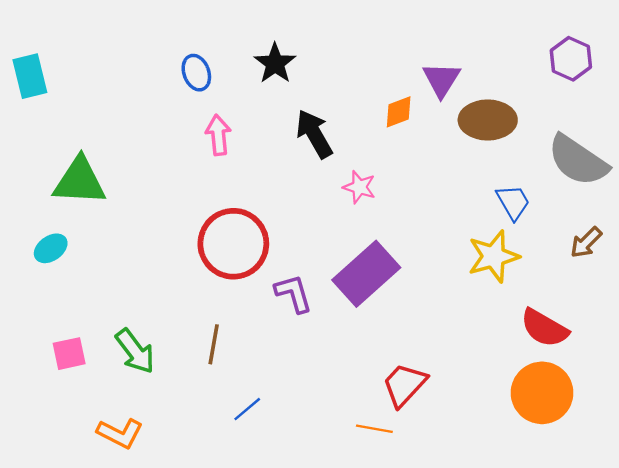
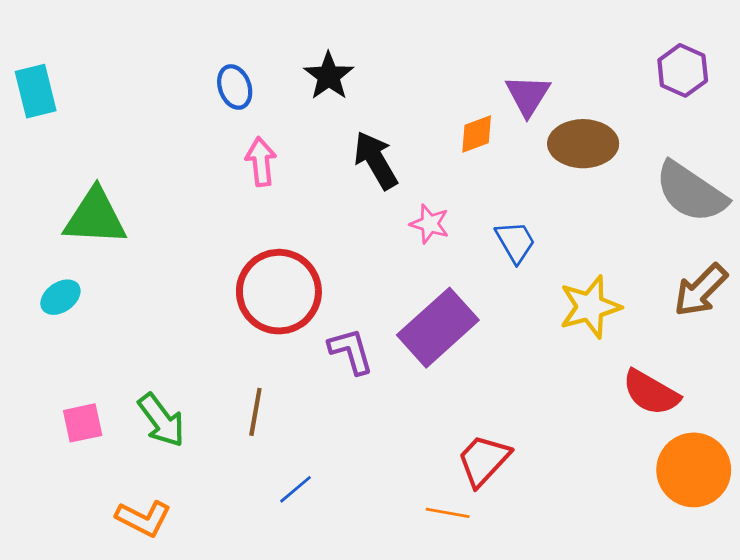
blue trapezoid: (513, 202) -> (515, 242), moved
brown arrow: (586, 243) -> (701, 290), size x1.4
orange circle: (542, 393) -> (694, 470), moved

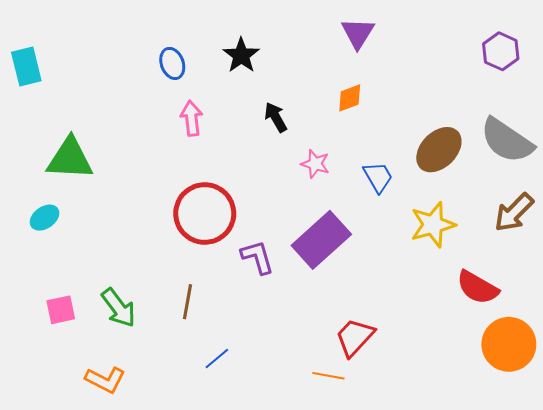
purple triangle: (528, 95) -> (358, 33), moved
brown ellipse: (583, 144) -> (439, 150), moved, turned -45
black arrow: (376, 160) -> (276, 117), size x0.7

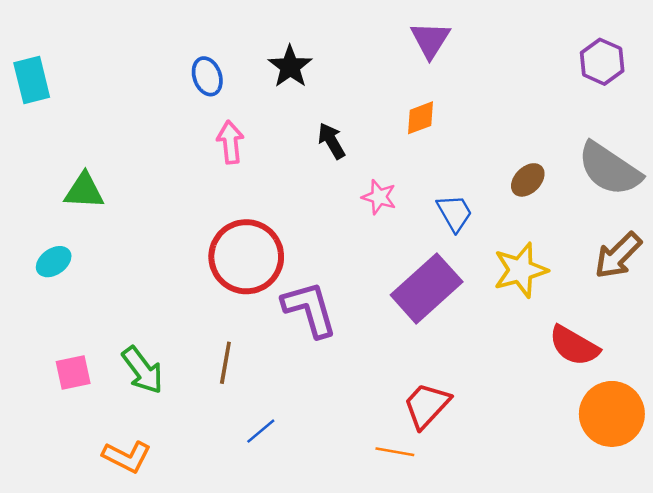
brown ellipse: (439, 150) -> (528, 180), size x0.6
green triangle: (70, 159) -> (84, 191), size x0.7
purple rectangle: (321, 240) -> (427, 288), moved
purple L-shape: (257, 257) -> (310, 309), size x1.4

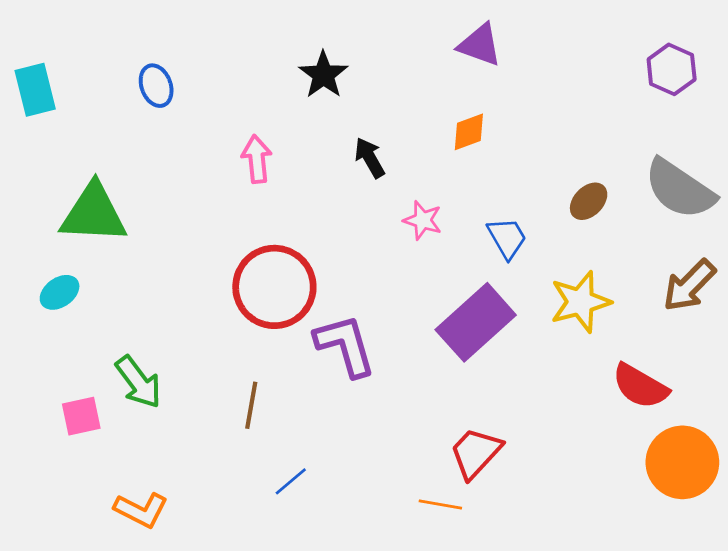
purple triangle: (430, 40) -> (480, 45), turned -42
blue ellipse: (207, 76) -> (156, 86), moved
green triangle: (84, 191) -> (94, 213), size x1.5
green arrow: (143, 370) -> (138, 382), moved

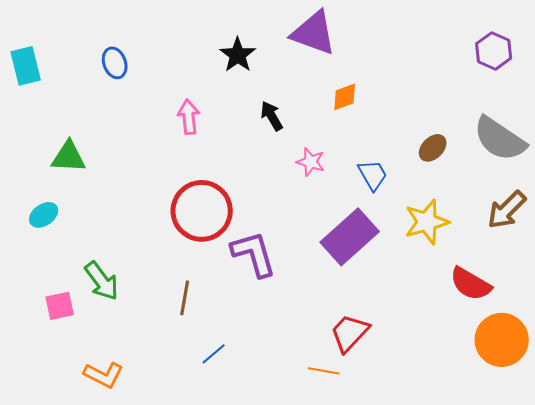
purple triangle: (480, 45) -> (314, 33), moved, size x1.4
green triangle: (94, 213) -> (69, 157), size x0.7

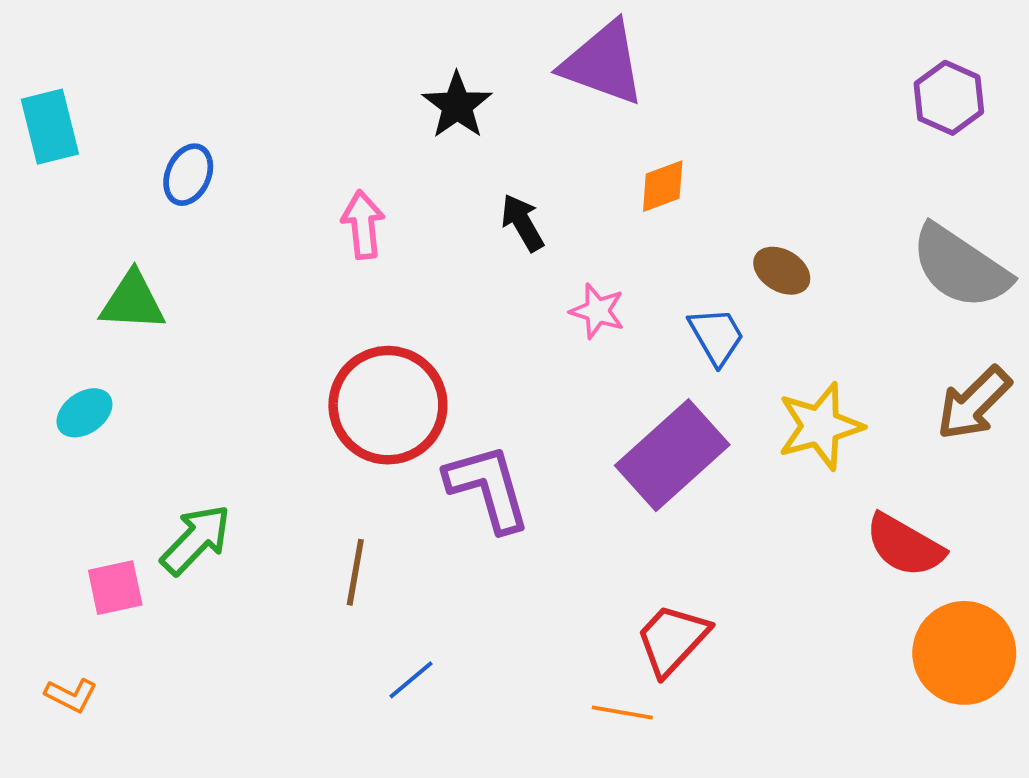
blue ellipse: (115, 63) -> (188, 175), moved, turned 44
brown ellipse: (433, 148) -> (782, 271), moved, turned 76
green arrow: (102, 281) -> (196, 540), turned -99
orange L-shape: (104, 375) -> (71, 695), moved, size x0.7

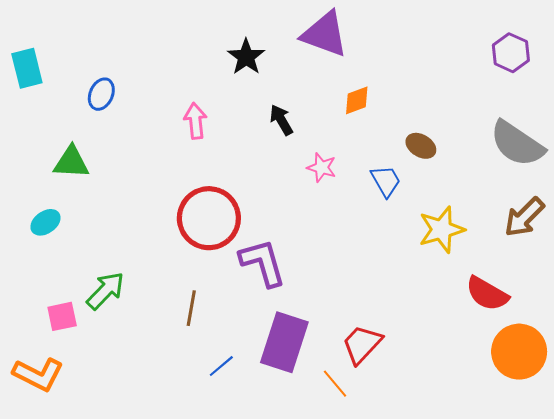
purple rectangle: (672, 455) -> (284, 342), moved, turned -30
orange L-shape: (71, 695) -> (38, 374), size x1.8
orange line: (622, 712) -> (335, 384), turned 40

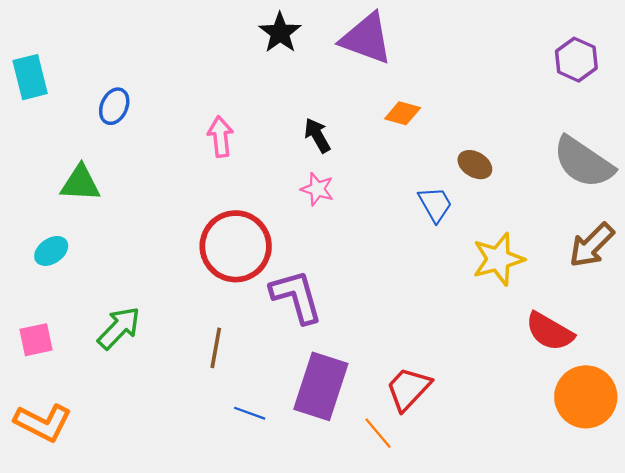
black star: (246, 57) -> (280, 33), moved
orange diamond: (357, 100) -> (403, 113), turned 36
pink star: (322, 168) -> (317, 189), moved
pink square: (62, 316) -> (36, 340), moved
blue line: (221, 366) -> (250, 413), turned 60

